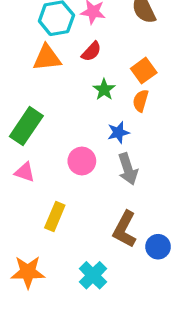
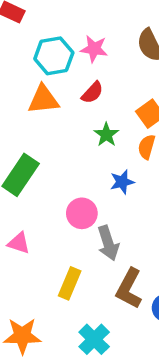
gray arrow: (128, 169) -> (108, 243), moved
pink triangle: (25, 172) -> (19, 243), moved
yellow rectangle: (55, 217) -> (70, 283), moved

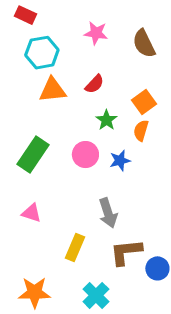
pink star: (94, 49) -> (96, 33), moved
cyan hexagon: (54, 56) -> (42, 53), moved
pink circle: (82, 213) -> (85, 155), moved
brown L-shape: (129, 289) -> (126, 252), turned 56

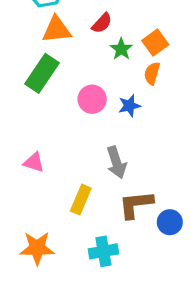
green star: (106, 120) -> (121, 49), moved
green rectangle: (33, 155) -> (42, 73), moved
cyan cross: (96, 295) -> (103, 251), turned 35

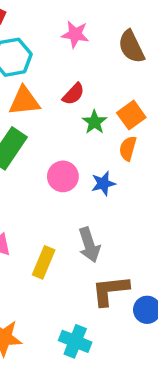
yellow rectangle: (81, 200) -> (44, 262), moved
cyan cross: (103, 251) -> (75, 341), turned 32

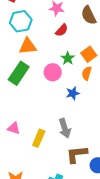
red semicircle: (73, 94) -> (62, 30), moved
pink circle: (63, 176) -> (53, 72), moved

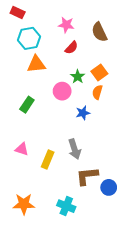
green rectangle: (19, 73) -> (27, 105), moved, size x0.7

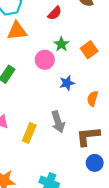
orange square: (99, 72) -> (89, 50), moved
orange semicircle: (97, 92) -> (92, 99), moved
brown L-shape: (87, 176) -> (88, 136), moved

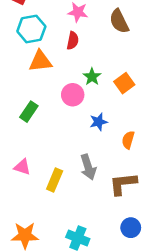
red semicircle: (55, 13) -> (73, 41), moved, turned -32
blue circle: (95, 163) -> (131, 228), moved

